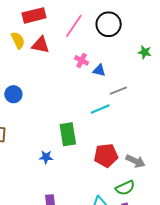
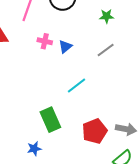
blue triangle: (99, 70) -> (65, 47), turned -40
gray line: (118, 91) -> (106, 50), moved

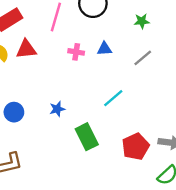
blue triangle: (65, 47) -> (104, 49), moved, turned 40
blue star: (34, 149) -> (57, 109), moved

